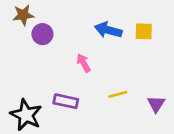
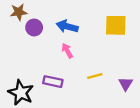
blue arrow: (108, 30) -> (67, 26), moved
yellow square: (144, 31) -> (116, 25), size x1.5

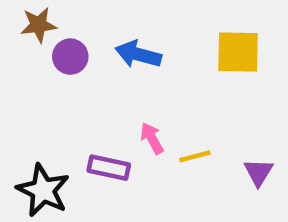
pink arrow: (67, 51) -> (152, 138), moved

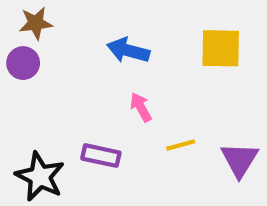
purple circle: (70, 57) -> (23, 63), moved
pink arrow: (152, 138) -> (141, 107), moved
purple triangle: (258, 172) -> (240, 160), size x1.4

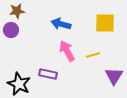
pink arrow: (141, 107) -> (67, 51), size x1.5
yellow line: (181, 145) -> (93, 55), moved

